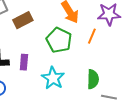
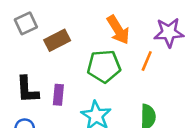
green pentagon: (59, 40) -> (104, 66), turned -30

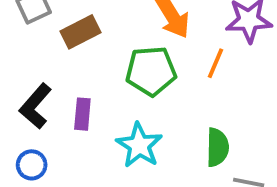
black L-shape: (27, 90) -> (36, 106), turned 44

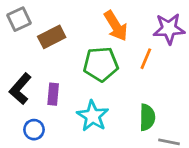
blue circle: (32, 165) -> (34, 130), moved

